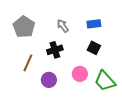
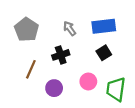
blue rectangle: (94, 24) -> (104, 26), size x1.5
black square: (94, 48) -> (104, 53), turned 32
green trapezoid: (105, 81) -> (116, 89), turned 50

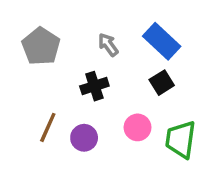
blue rectangle: (104, 26) -> (162, 41), turned 50
brown line: (31, 69) -> (48, 127), moved

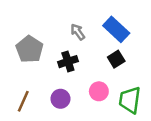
gray pentagon: (41, 46) -> (30, 49), moved
brown line: (48, 127) -> (23, 101), moved

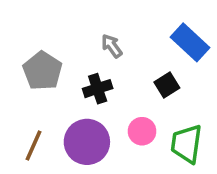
blue rectangle: (116, 29) -> (190, 42), moved
purple circle: (60, 99) -> (87, 142), size x1.6

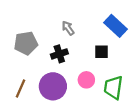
gray pentagon: (43, 71) -> (26, 43), turned 30
black square: (167, 85) -> (101, 52), turned 32

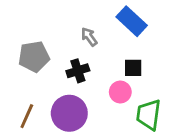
blue rectangle: (116, 26) -> (132, 21), moved
pink circle: (86, 80) -> (120, 92), moved

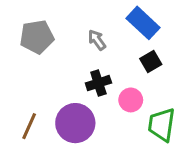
gray pentagon: (34, 57) -> (37, 37), moved
black square: (133, 68) -> (151, 61), moved, turned -30
black cross: (78, 71) -> (98, 83), moved

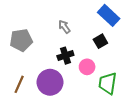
blue rectangle: (143, 23) -> (109, 15), moved
gray pentagon: (37, 37) -> (21, 40), moved

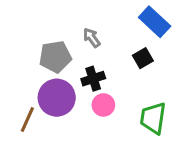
gray pentagon: (21, 40) -> (55, 57), moved
pink circle: (87, 67) -> (103, 105), moved
purple circle: (50, 82) -> (57, 98), moved

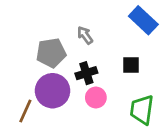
black square: (143, 58) -> (131, 65), moved, turned 30

